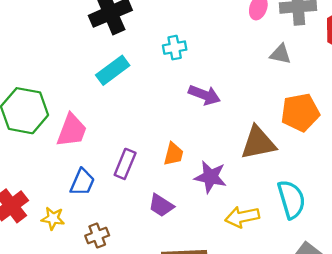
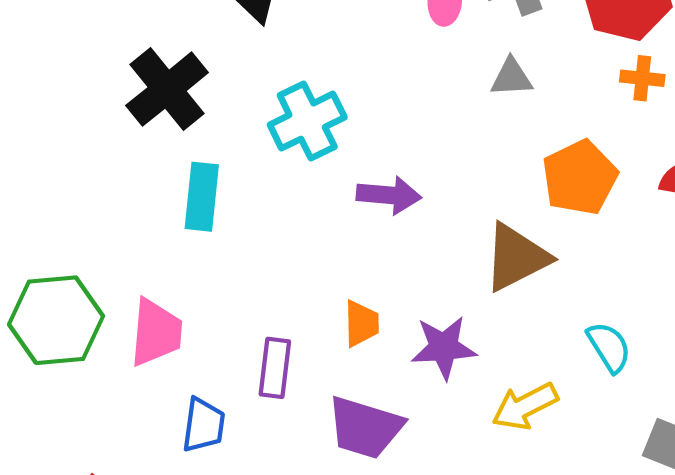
cyan cross: (175, 48) -> (307, 121), size x1.6
cyan rectangle: (113, 70) -> (202, 197), turned -32
cyan semicircle: (291, 199) -> (609, 347), size x0.7
purple trapezoid: (161, 205) -> (365, 428), size x1.5

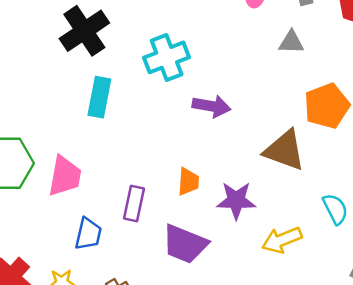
brown triangle: (516, 257) -> (285, 150), turned 42

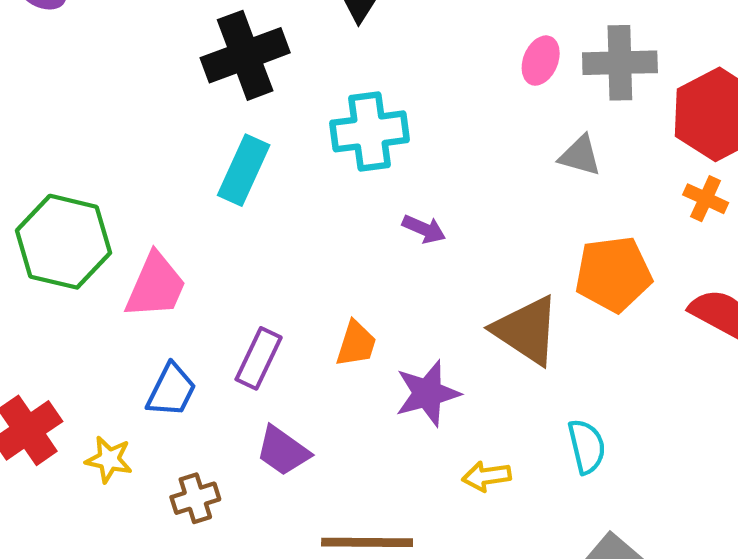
purple arrow: (211, 106) -> (424, 229), size x0.7
purple star: (236, 200) -> (427, 393), turned -30
yellow arrow: (282, 240) -> (487, 476), size x0.7
purple trapezoid: (185, 244) -> (283, 451), moved, size x0.7

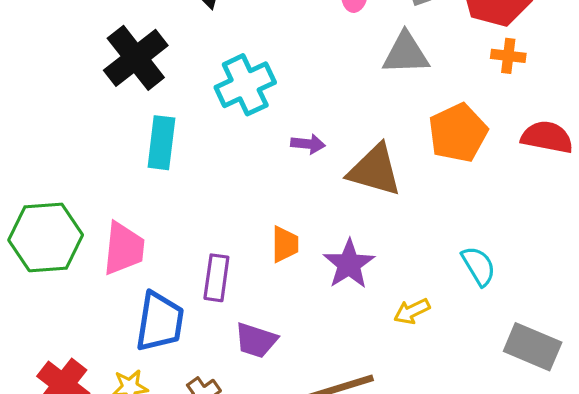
gray triangle: (580, 156) -> (406, 53), size x1.4
brown triangle: (526, 330) -> (375, 170), moved
blue trapezoid: (171, 390) -> (160, 322), size x1.4

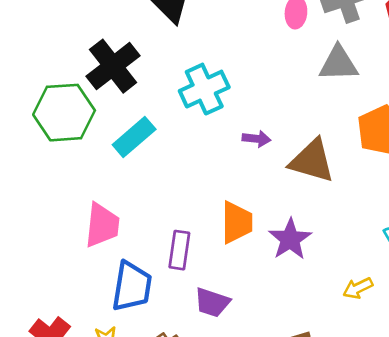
cyan rectangle: (161, 143) -> (134, 137), turned 42
green hexagon: (46, 237) -> (64, 113), moved
orange trapezoid: (285, 244) -> (237, 222), size x1.4
yellow arrow: (412, 311) -> (358, 288), moved

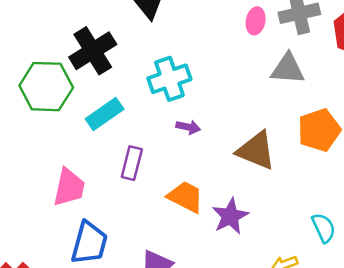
purple arrow: (256, 139) -> (188, 127), moved
orange trapezoid: (237, 222) -> (186, 197), turned -69
purple rectangle: (179, 250) -> (132, 163), moved

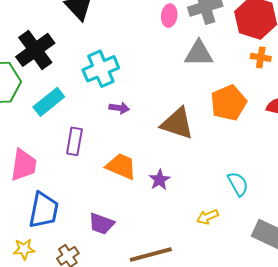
purple star: (230, 216) -> (159, 180), size x0.7

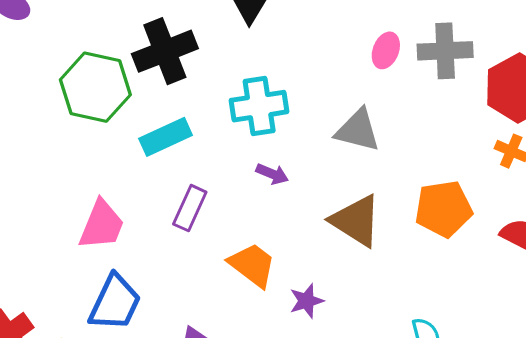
gray triangle: (199, 54) -> (358, 130), moved

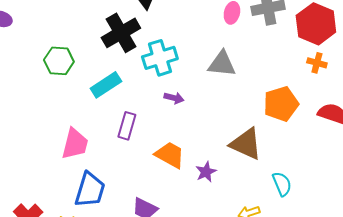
black cross: (165, 51) -> (121, 33), moved
green hexagon: (95, 87) -> (59, 61), size x0.7
brown triangle: (356, 221) -> (246, 144), moved

